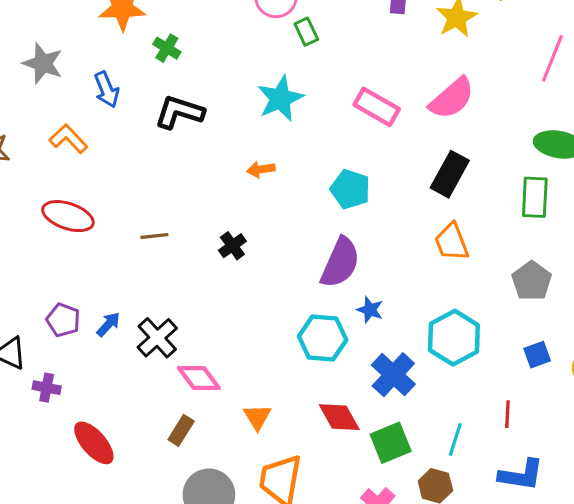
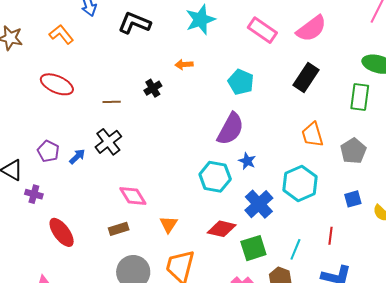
orange trapezoid: (452, 242) -> (312, 135), moved
black cross: (232, 246) -> (153, 88), moved
black cross: (157, 338) -> (108, 142), moved
red diamond: (339, 417) -> (222, 229), turned -52
brown rectangle: (181, 430) -> (119, 229), turned 36

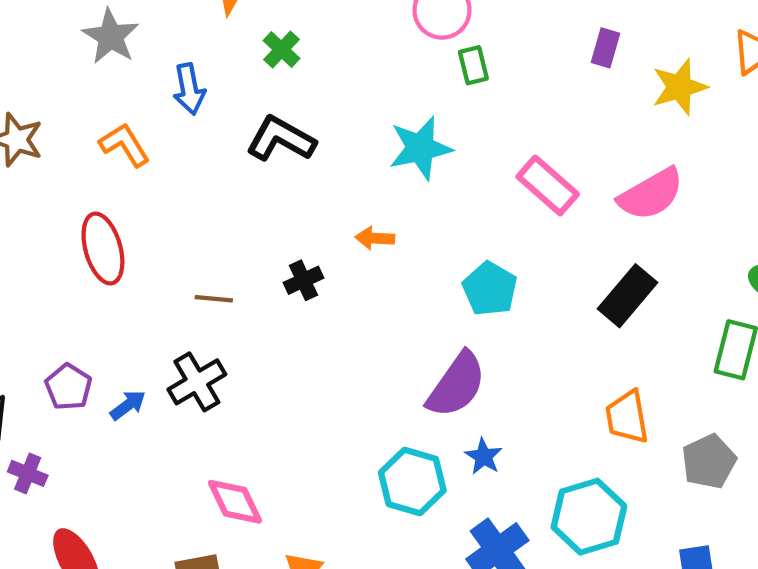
red ellipse: (57, 84) -> (103, 249), turned 44

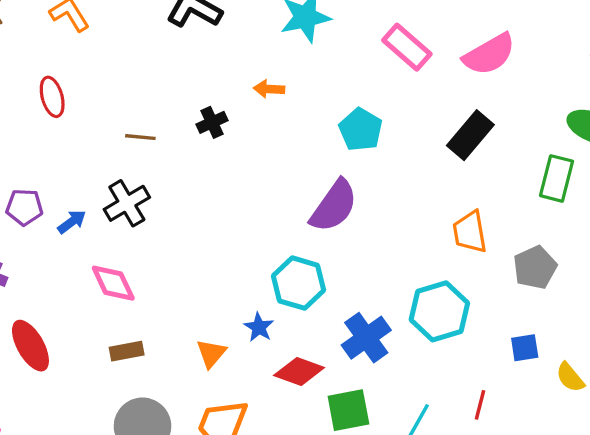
red ellipse: (103, 249) -> (52, 97), size x0.7
purple pentagon: (68, 387) -> (24, 207), turned -30
blue star: (484, 456) -> (259, 327), moved
pink diamond: (235, 502) -> (113, 283), moved

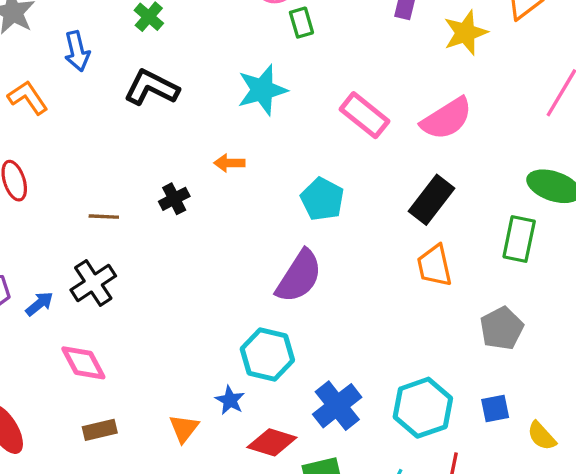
orange trapezoid: (470, 232) -> (435, 266), moved
cyan hexagon: (439, 311) -> (423, 408), moved

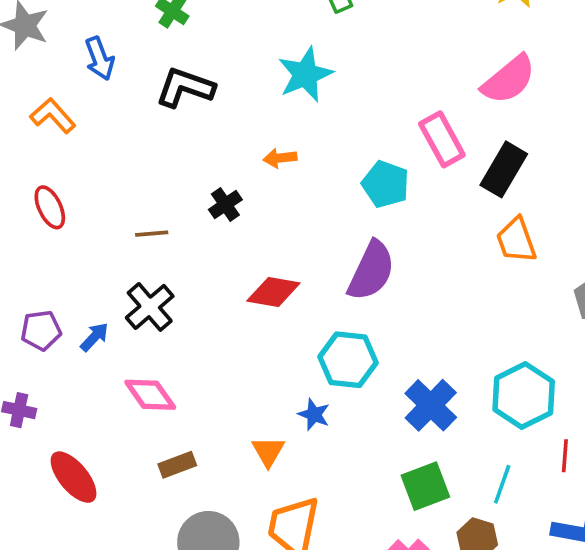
pink rectangle: (364, 115) -> (442, 139), moved, turned 30
red diamond: (272, 442) -> (273, 292), moved

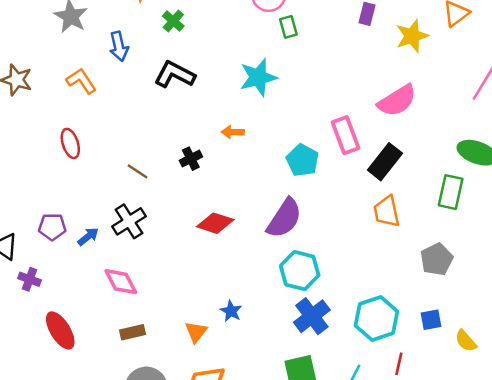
brown line: (152, 234) -> (138, 171), turned 30
cyan hexagon: (348, 360) -> (300, 271), moved

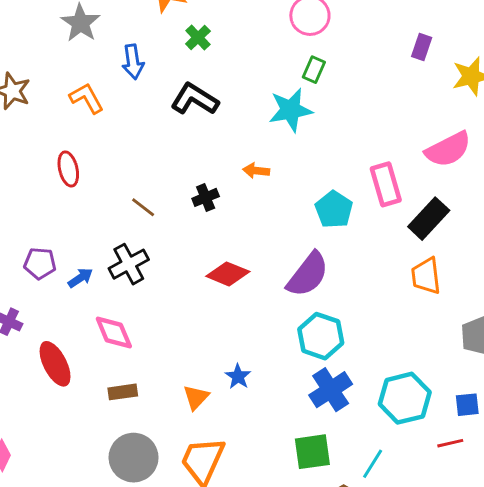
green rectangle: (288, 27) -> (314, 70), moved, turned 35
red ellipse: (60, 330) -> (55, 364), moved
red line: (399, 364) -> (450, 443), moved, turned 60

